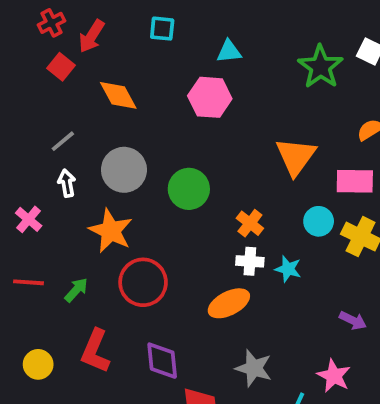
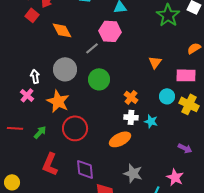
gray line: (63, 141) -> (92, 48), moved
orange triangle: (296, 156) -> (155, 62), size x0.6
pink cross: (29, 219) -> (27, 95), moved
yellow circle: (38, 364) -> (12, 182), moved

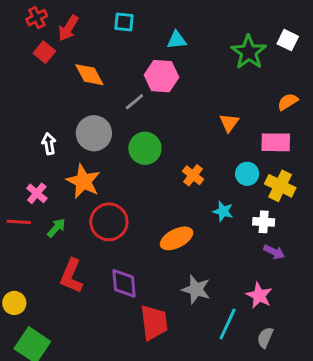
pink cross: (27, 95) -> (37, 193), moved
white cross: (131, 117) -> (264, 222), moved

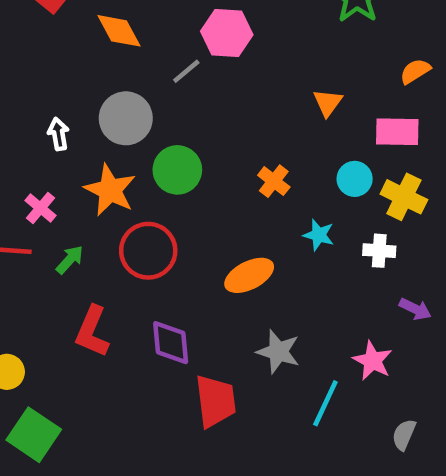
green circle: (145, 148) -> (177, 170), moved
purple arrow: (274, 252) -> (415, 309), moved
gray semicircle: (265, 338) -> (404, 435), moved

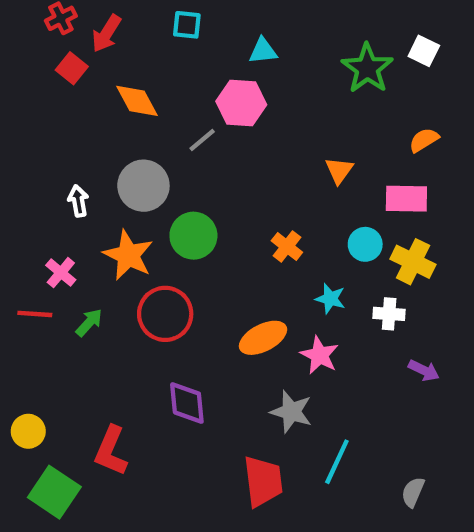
red L-shape: (92, 331) -> (111, 451), moved
pink star: (373, 361) -> (320, 355), moved
red trapezoid: (215, 401) -> (263, 481), moved

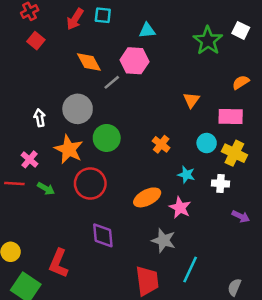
red arrow: (107, 34) -> (75, 19), moved
orange diamond: (137, 101) -> (89, 62), moved
green arrow: (89, 323) -> (46, 189), turned 78

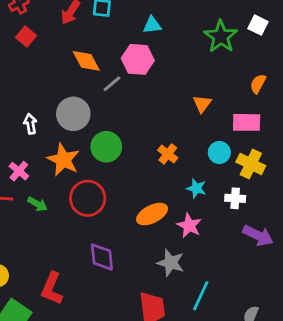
orange semicircle: (241, 82) -> (258, 84), turned -30
purple arrow: (241, 216) -> (258, 236), size x1.5

